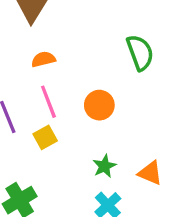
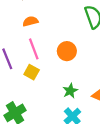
yellow square: (45, 137) -> (32, 72), turned -32

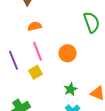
yellow square: (32, 72) -> (36, 72), turned 32

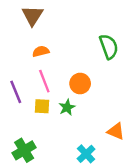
yellow square: (36, 72) -> (42, 106), turned 32
green star: (71, 89) -> (67, 107), moved

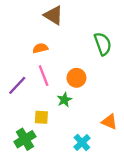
brown triangle: (32, 16) -> (53, 15), moved, turned -30
purple line: (16, 92) -> (17, 85), turned 65
yellow square: (42, 106) -> (41, 117), moved

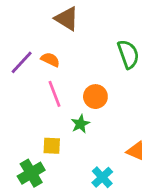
orange semicircle: (40, 48) -> (50, 60), turned 40
purple line: (17, 85) -> (22, 62), moved

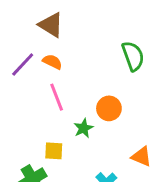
brown triangle: (67, 19) -> (51, 25), moved
orange circle: (95, 97) -> (109, 108), moved

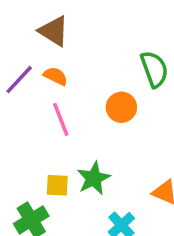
orange circle: (109, 108) -> (121, 107), moved
green star: (83, 128) -> (94, 178), moved, size x1.4

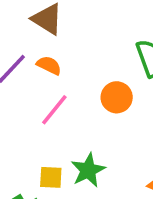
pink line: (61, 119) -> (54, 110), turned 60

